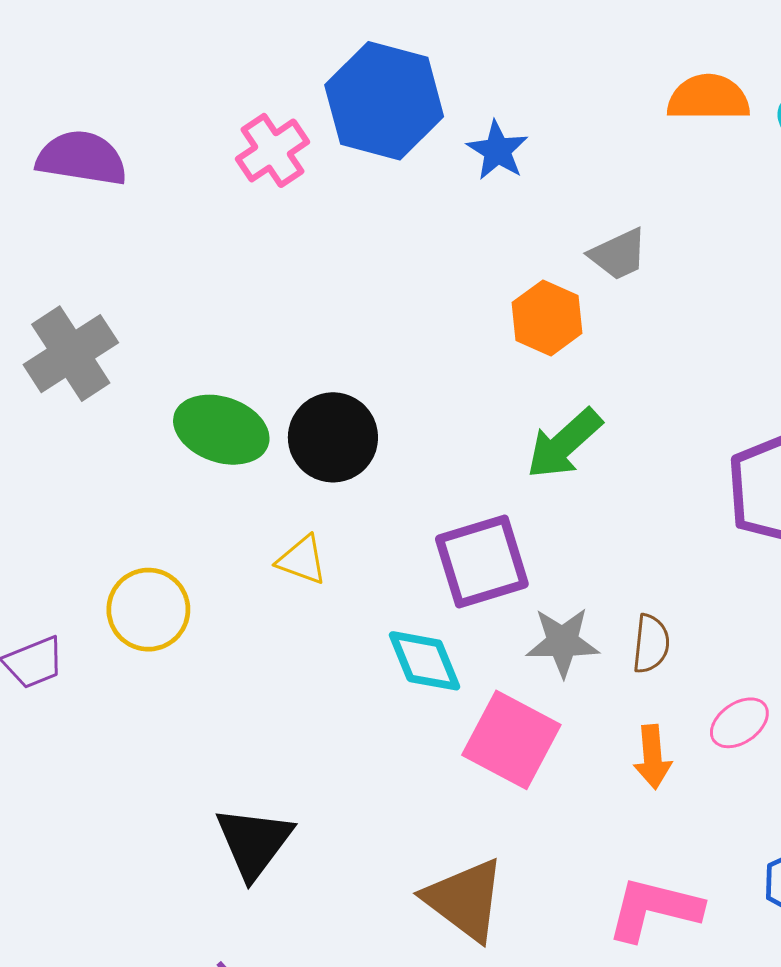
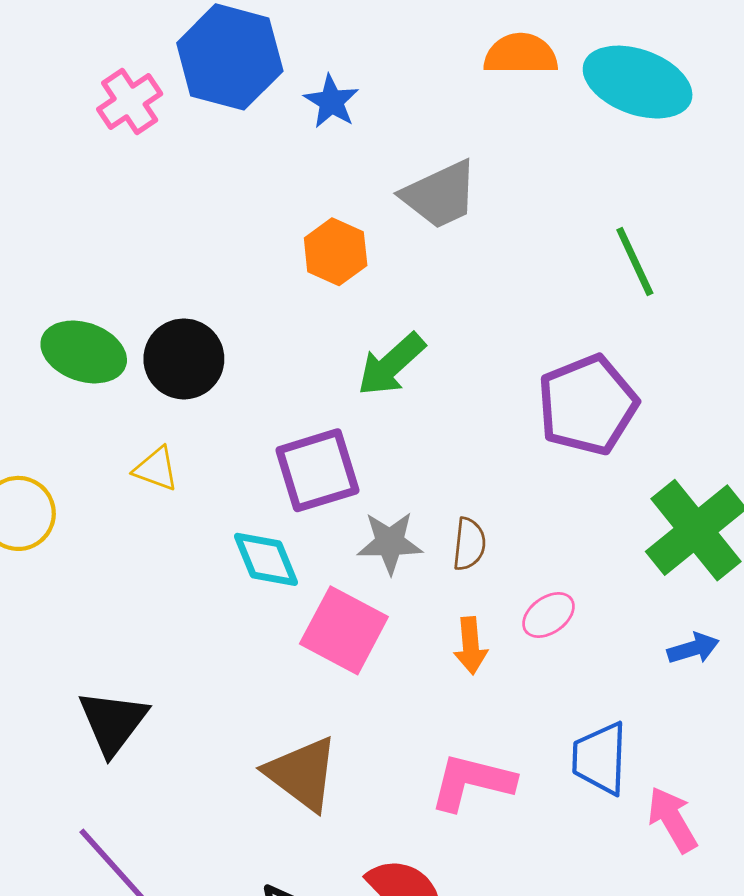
gray trapezoid: (618, 254) -> (440, 195), size x1.5
orange hexagon: (547, 318) -> (336, 252), moved

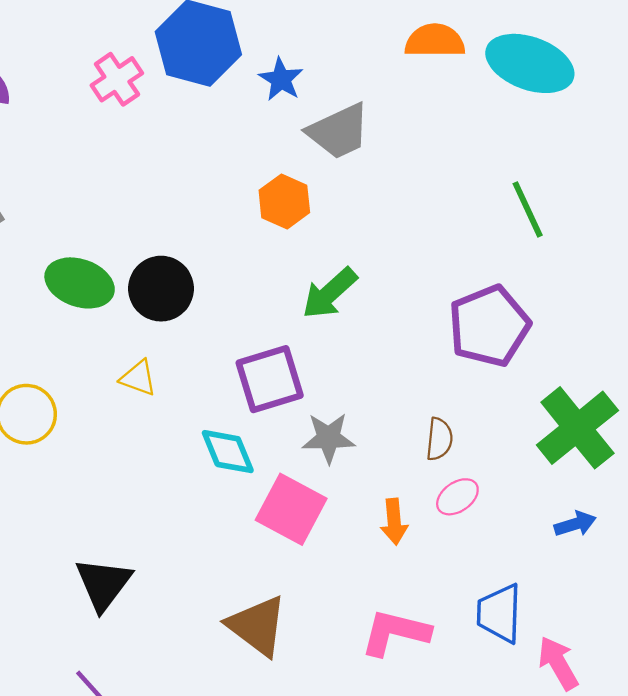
gray trapezoid: (440, 195) -> (339, 131), moved
brown semicircle: (469, 544) -> (439, 439), moved

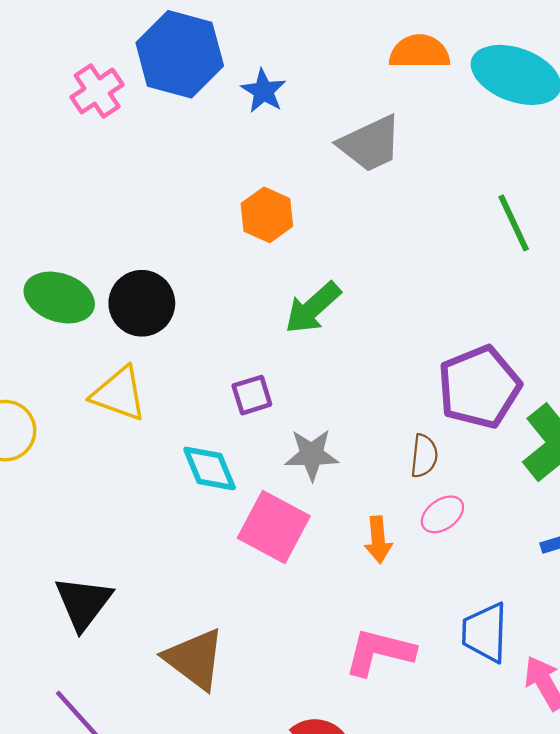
gray trapezoid: (339, 131) -> (370, 144), moved
purple pentagon: (489, 326) -> (479, 387), moved
yellow triangle: (138, 378) -> (119, 394), size x1.5
purple square: (270, 379) -> (252, 395), size x0.6
brown triangle: (257, 626) -> (195, 659), moved

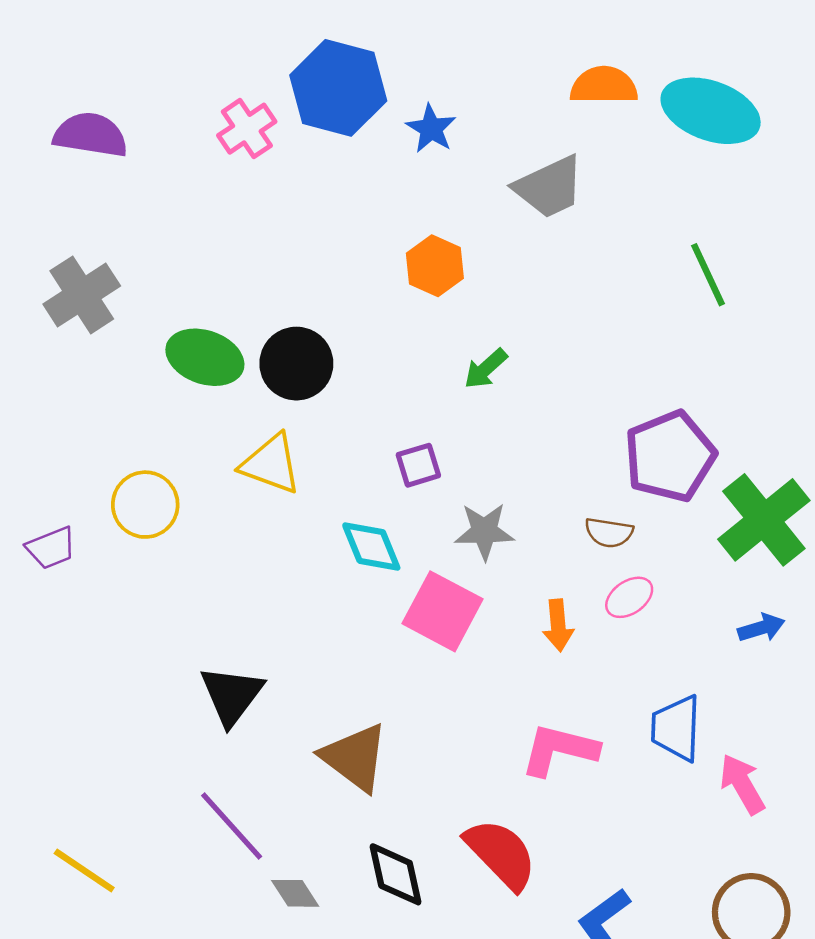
green arrow: (313, 308) -> (486, 369), size x0.7
brown semicircle: (424, 456) -> (609, 533), turned 93

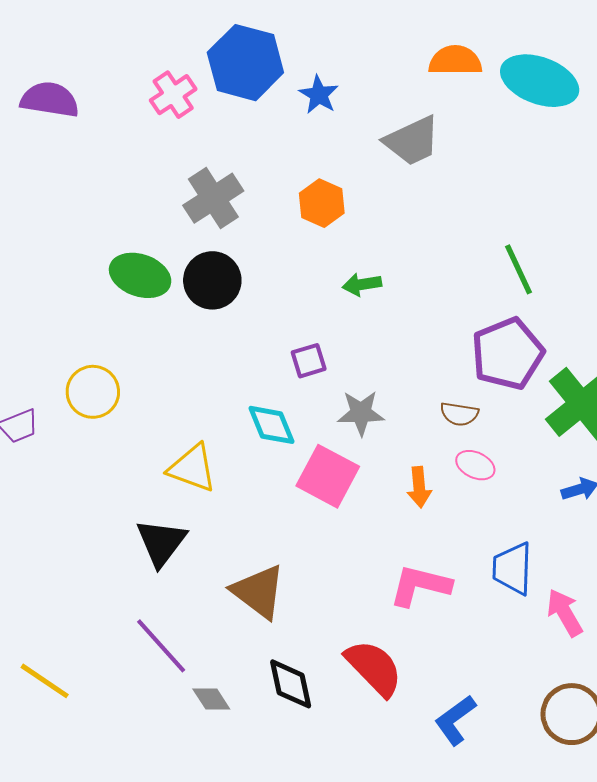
green line: (708, 275) -> (519, 269), moved
gray cross: (82, 295) -> (213, 198), moved
green arrow: (486, 369) -> (362, 284), turned 33
yellow triangle: (271, 464) -> (192, 468), moved
pink ellipse: (629, 597) -> (475, 465), turned 60

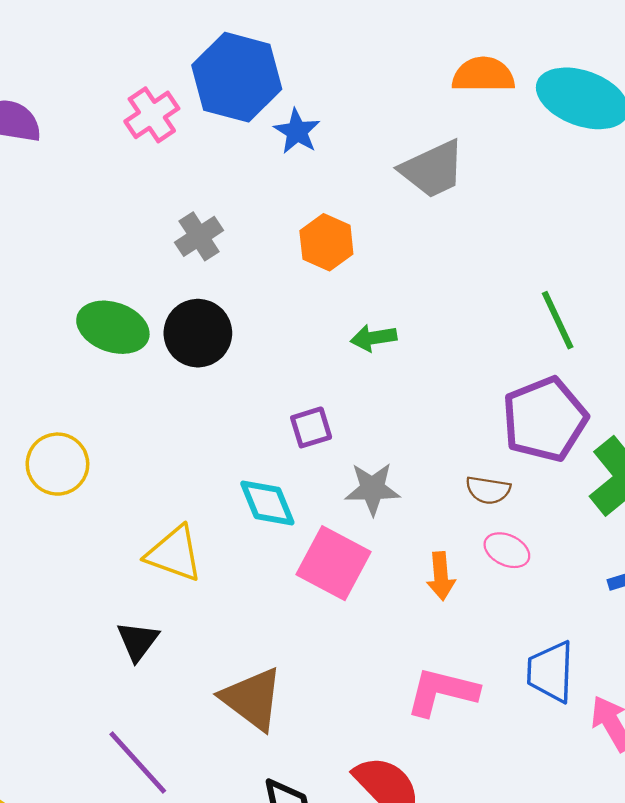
blue star: (319, 95) -> (297, 131), moved
gray cross: (213, 198) -> (199, 236), size x0.7
black triangle: (161, 542) -> (138, 641), size x0.7

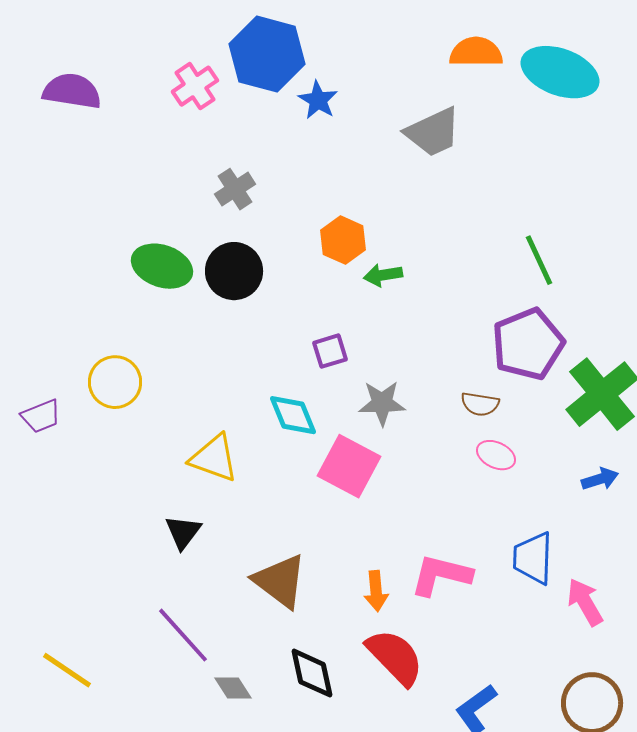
orange hexagon: (326, 242) -> (343, 240), moved
orange arrow: (441, 576) -> (376, 591), moved

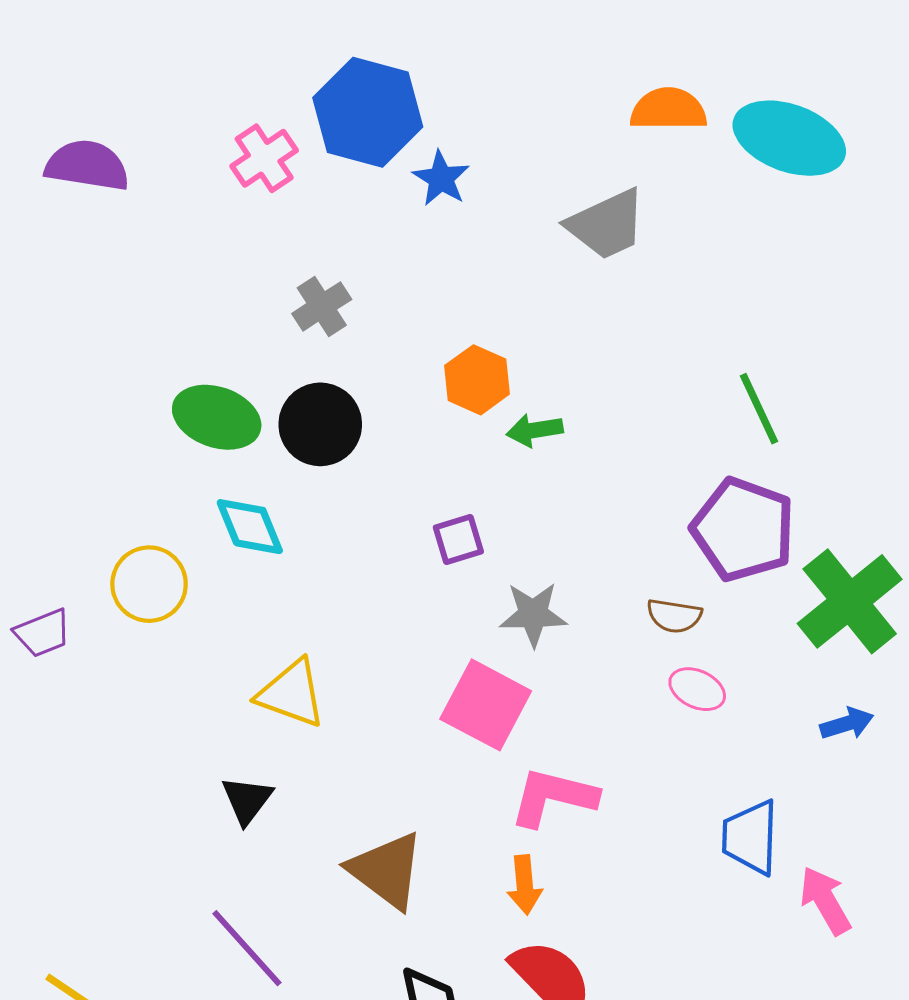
purple pentagon: (528, 344) -> (743, 529), turned -30
cyan diamond: (293, 415) -> (250, 527), moved
pink L-shape: (441, 575) -> (553, 797), moved

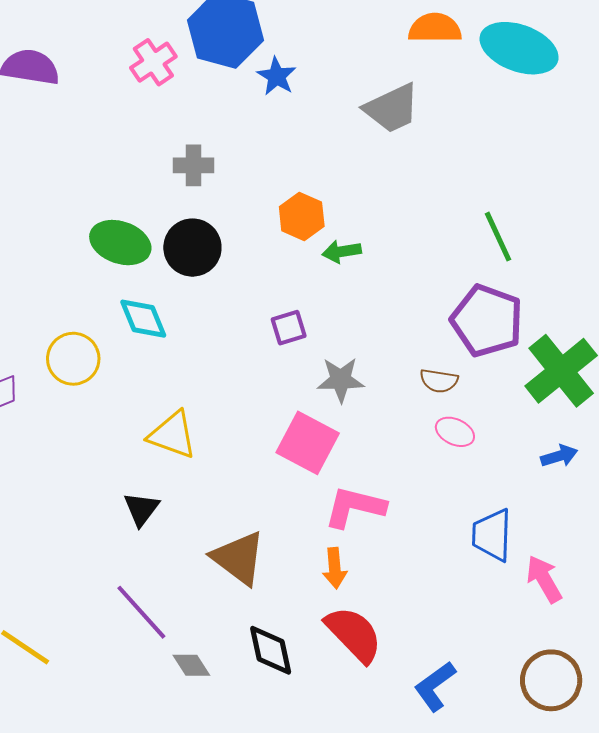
gray cross: (322, 306) -> (193, 165), turned 33

